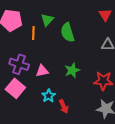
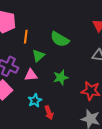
green triangle: (47, 20) -> (38, 56), moved
green semicircle: (67, 32) -> (60, 39), turned -48

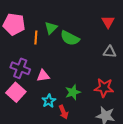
green triangle: (38, 56) -> (51, 28), moved
green star: (61, 77) -> (73, 92), moved

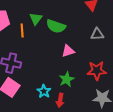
pink triangle: (43, 76) -> (68, 51), moved
red arrow: (64, 112) -> (60, 100), turned 40

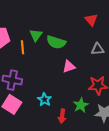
green star: (67, 79) -> (81, 105), moved
cyan star: (44, 91) -> (44, 100), moved

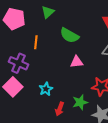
green triangle: (36, 35) -> (48, 12), moved
orange line: (23, 47) -> (36, 42), moved

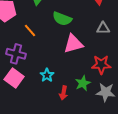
orange line: (36, 42) -> (30, 30), turned -40
pink triangle: (77, 62) -> (73, 44), size x1.5

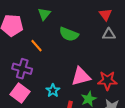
gray triangle: (103, 28) -> (109, 34), moved
pink triangle: (73, 44) -> (81, 76), moved

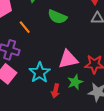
cyan star: (53, 91) -> (40, 73), size x1.5

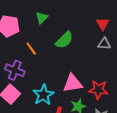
green semicircle: (57, 17) -> (64, 40), turned -72

